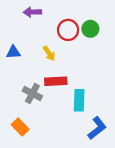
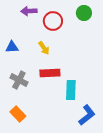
green circle: (90, 29) -> (84, 13), moved
red circle: (68, 30) -> (53, 21), moved
gray cross: (32, 94) -> (19, 80), moved

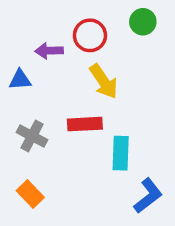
purple arrow: (29, 11) -> (49, 51), moved
yellow arrow: (44, 48) -> (104, 81), moved, size x1.5

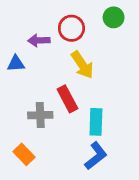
red rectangle: (85, 124) -> (67, 99), turned 65
gray cross: (32, 136) -> (40, 115), moved, turned -30
blue L-shape: (148, 196) -> (96, 156), moved

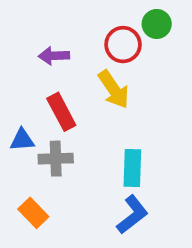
red circle: (71, 28) -> (123, 45), moved
blue triangle: (16, 64) -> (22, 140), moved
red rectangle: (67, 99) -> (61, 112), moved

